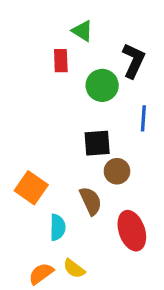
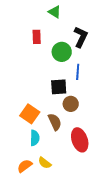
green triangle: (82, 31) -> (55, 12), moved
blue line: (143, 118) -> (78, 72), moved
orange square: (31, 188) -> (30, 114), moved

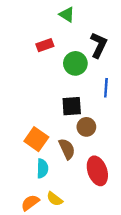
red rectangle: (37, 37) -> (45, 45), turned 72
blue line: (78, 72) -> (106, 88), moved

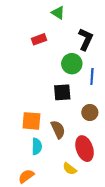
green circle: (75, 63) -> (72, 64), moved
brown circle: (86, 127) -> (90, 112), moved
orange square: (36, 139) -> (31, 121), turned -30
yellow semicircle: (55, 199) -> (70, 169), moved

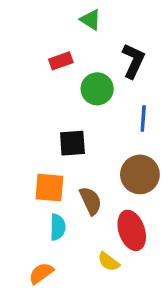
green circle: (72, 64) -> (97, 89), moved
black square: (62, 92) -> (72, 143), moved
brown circle: (90, 112) -> (140, 174), size x1.5

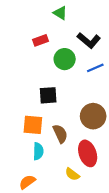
black L-shape: (133, 61) -> (89, 40), turned 105
blue line: (143, 118) -> (95, 68), moved, turned 63

